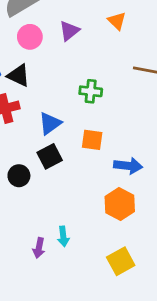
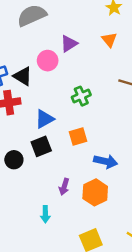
pink circle: (30, 37) -> (48, 61), moved
green cross: (91, 91) -> (81, 96), turned -36
orange square: (92, 140) -> (78, 137), turned -30
purple arrow: (39, 248) -> (64, 187), moved

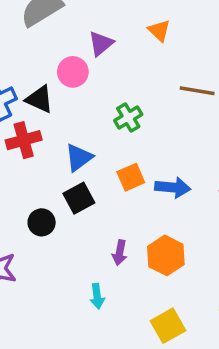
blue arrow: (106, 161) -> (173, 187), moved

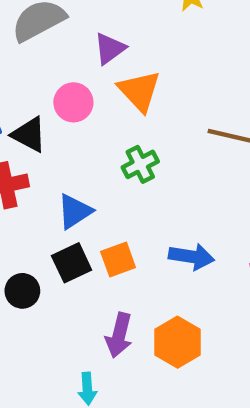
orange triangle: (159, 31) -> (139, 91), moved, size x1.5
purple triangle: (101, 44) -> (110, 49), moved
orange square: (131, 177) -> (118, 260), moved
purple arrow: (120, 253) -> (119, 335), size x1.4

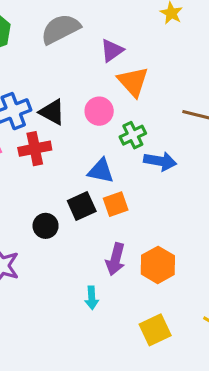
pink circle: (73, 102) -> (99, 111), moved
blue triangle: (75, 211) -> (101, 171), moved, turned 44
blue arrow: (191, 256) -> (160, 161), moved

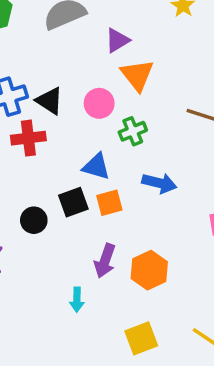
blue arrow: (160, 161) -> (159, 183), moved

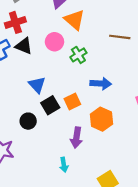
red cross: (28, 138) -> (15, 22), moved
blue triangle: (96, 167) -> (37, 85), moved, turned 42
orange hexagon: (149, 270) -> (101, 119), moved

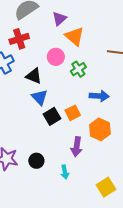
black triangle: (24, 46) -> (34, 76), moved
black circle: (28, 121) -> (36, 161), moved

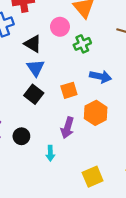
black square: (52, 116) -> (34, 94), moved, turned -30

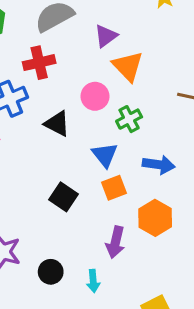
blue triangle: (36, 68) -> (105, 155), moved
black circle: (21, 136) -> (51, 272), moved

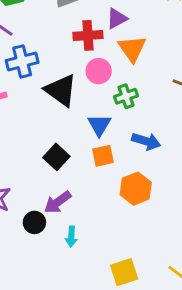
red cross: (39, 63) -> (88, 35), moved
black triangle: (57, 124) -> (61, 90), size x1.4
purple arrow: (116, 242) -> (58, 202), moved, turned 32

